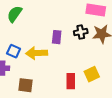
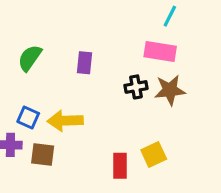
purple rectangle: (57, 37) -> (84, 63), moved
brown square: (26, 85) -> (43, 155), moved

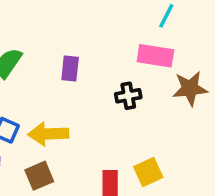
brown star: (170, 90) -> (190, 88), moved
brown square: (43, 155) -> (39, 176), moved, turned -30

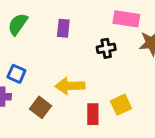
yellow arrow: (48, 134) -> (70, 86), moved
brown square: (39, 176) -> (41, 107), turned -30

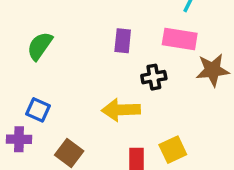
purple rectangle: (63, 28) -> (123, 41), moved
yellow arrow: (70, 86) -> (121, 110), moved

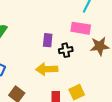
purple rectangle: (123, 41) -> (48, 40), moved

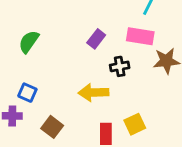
purple rectangle: (48, 40) -> (96, 39), moved, turned 32

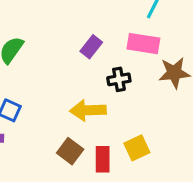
brown square: (52, 127) -> (70, 151), moved

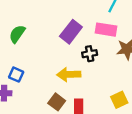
purple rectangle: (91, 47) -> (71, 32), size x1.5
yellow square: (137, 148) -> (119, 100), moved

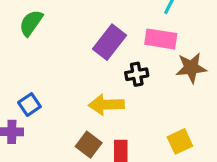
green semicircle: (17, 34) -> (31, 23), moved
blue square: (16, 75) -> (29, 105), turned 32

